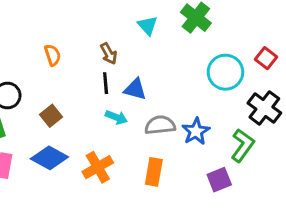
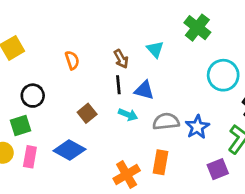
cyan triangle: (148, 25) -> (155, 49), moved
brown square: (51, 116) -> (87, 113), moved
orange cross: (98, 167) -> (127, 175), moved

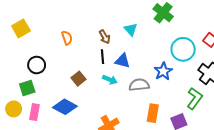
blue star: (197, 127) -> (163, 71), moved
orange rectangle: (161, 162) -> (153, 113), moved

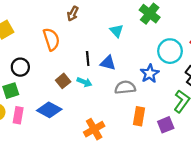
brown arrow: (105, 37) -> (73, 14), moved, turned 56
orange semicircle: (67, 38) -> (51, 39), size x1.5
cyan arrow: (110, 80) -> (84, 82), moved

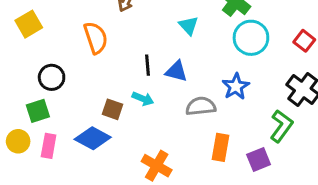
cyan circle: (170, 51) -> (251, 38), moved
brown square: (63, 81) -> (112, 109), moved, turned -32
orange cross: (94, 129) -> (157, 166), turned -30

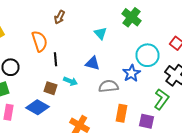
cyan circle: (251, 38) -> (148, 55), moved
black line: (147, 65) -> (56, 59), moved
purple square: (259, 160) -> (146, 121), turned 35

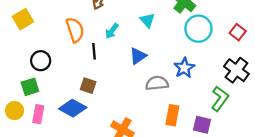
cyan circle: (148, 55) -> (198, 29), moved
blue triangle: (92, 63) -> (138, 56), turned -49
cyan arrow: (70, 81) -> (112, 31), moved, turned 104

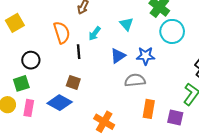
blue star: (184, 68) -> (146, 56), moved, turned 30

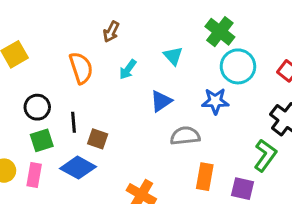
black line: (79, 52) -> (73, 122), moved
blue star: (146, 56) -> (215, 101), moved
green square: (21, 83) -> (42, 140), moved

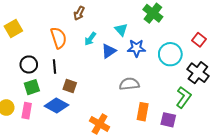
cyan circle: (238, 66) -> (170, 54), moved
blue triangle: (161, 101) -> (109, 51), moved
blue star: (215, 101) -> (136, 48), moved
black line: (73, 122) -> (54, 67), moved

